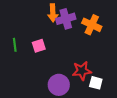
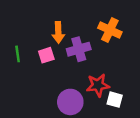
orange arrow: (53, 13) -> (58, 32), moved
purple cross: (66, 19) -> (79, 49), moved

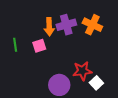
purple cross: (79, 49) -> (66, 25), moved
white square: (115, 100) -> (96, 83), turned 32

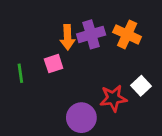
green line: (15, 45) -> (20, 73), moved
white square: (96, 83) -> (141, 86), moved

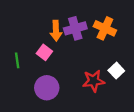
pink square: (54, 64) -> (44, 52), turned -35
purple circle: (81, 118) -> (47, 88), moved

